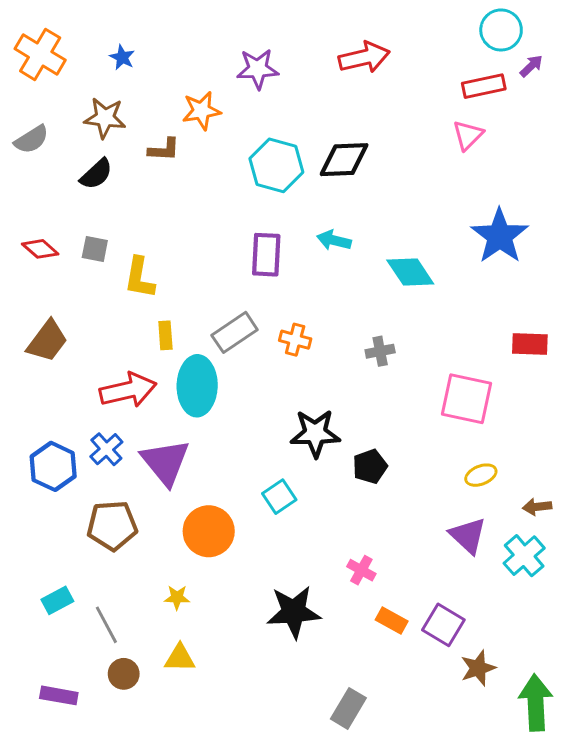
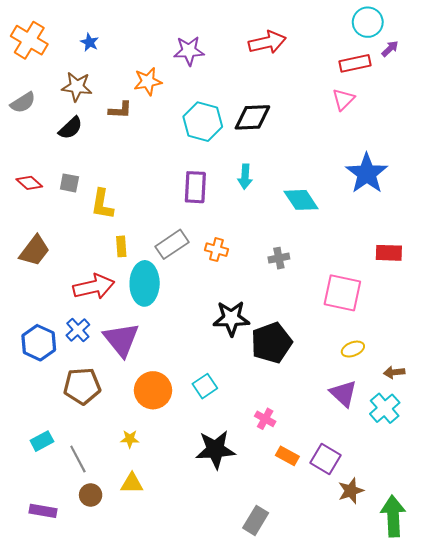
cyan arrow: (334, 240) -> (245, 177), turned -100
black pentagon: (370, 466) -> (271, 343), size x1.6
cyan square: (279, 497) -> (205, 386), moved

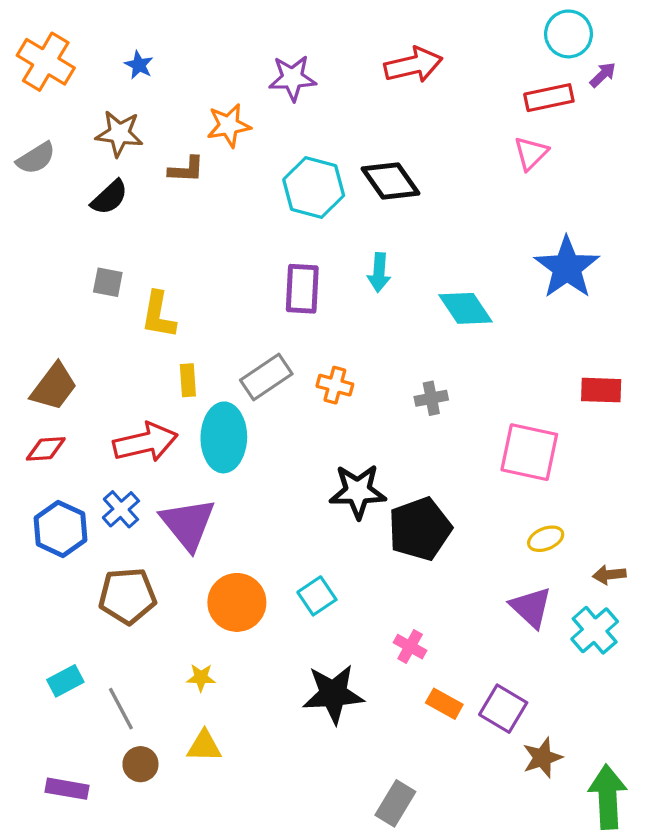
black diamond: (252, 117) -> (390, 181), turned 57
red diamond: (29, 183) -> (46, 449), moved, turned -45

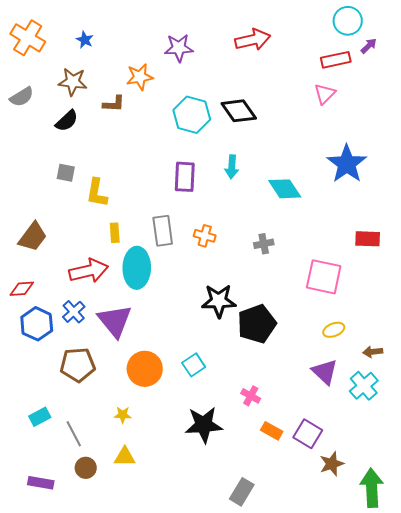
gray rectangle: (266, 377) -> (163, 231), turned -64
red diamond: (46, 449) -> (22, 289), moved

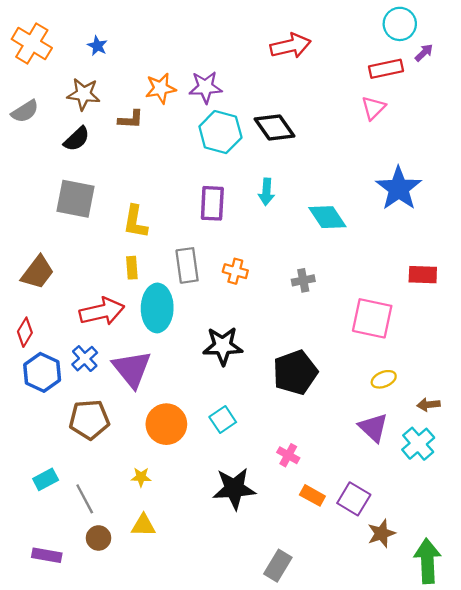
purple star: (179, 48) -> (205, 87), moved
gray square: (66, 173) -> (76, 199), size x1.8
yellow L-shape: (97, 193) -> (135, 222), moved
red diamond: (22, 289) -> (25, 332), turned -55
black star: (219, 301) -> (223, 346), moved

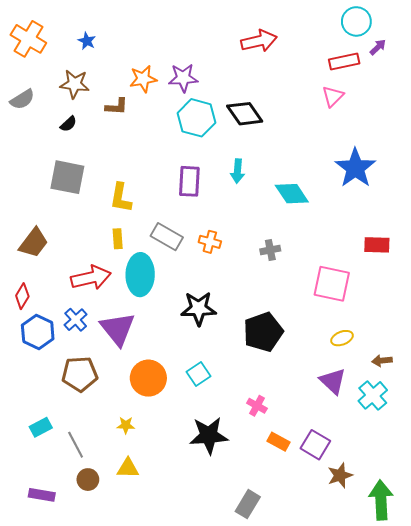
black semicircle: (77, 139) -> (68, 124), size x0.7
gray rectangle: (187, 265) -> (167, 237), turned -52

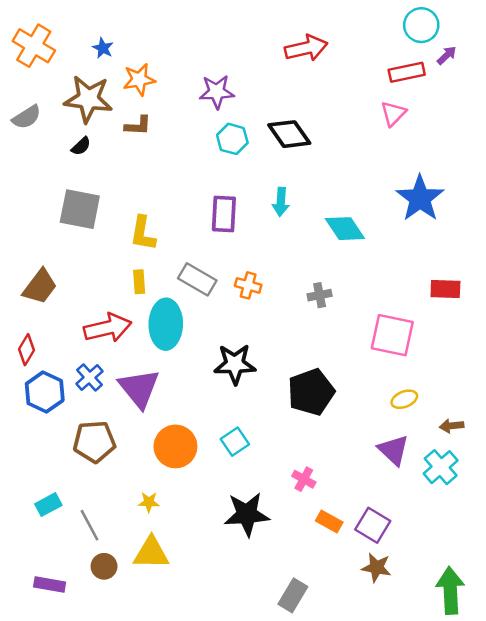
orange star: (143, 79) -> (139, 80), moved
brown star: (75, 84) -> (88, 99), size x1.4
cyan hexagon: (197, 118) -> (232, 139), size x0.7
yellow triangle: (128, 468) -> (151, 553), size x1.4
brown star: (340, 475) -> (376, 568), moved, turned 30

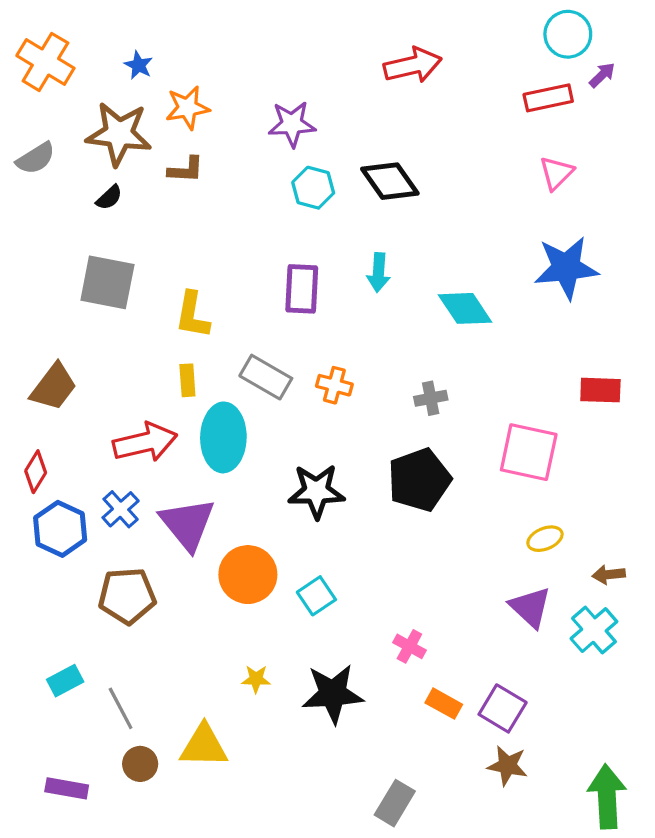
pink triangle: (393, 113) -> (556, 173), moved
blue star: (420, 198) -> (566, 268), turned 30
black pentagon: (311, 392) -> (419, 480), moved
orange circle: (175, 446) -> (248, 575), moved
yellow star: (149, 502) -> (256, 679), moved

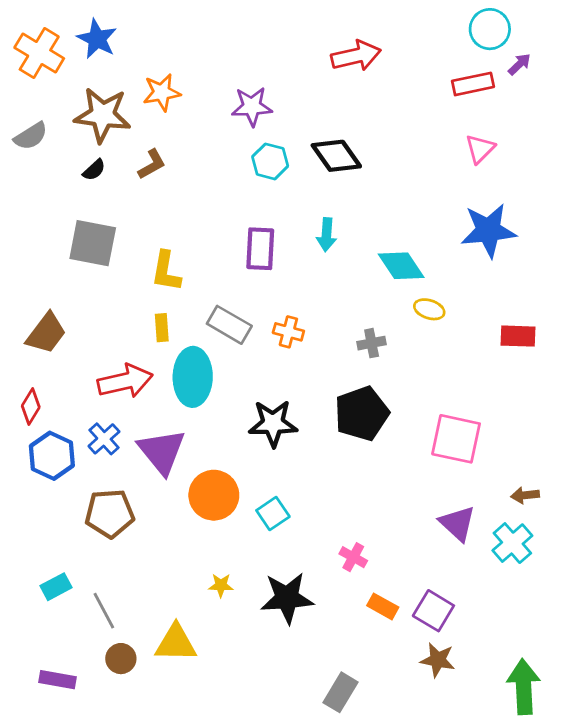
blue star: (139, 65) -> (97, 39), moved, size x1.6
brown L-shape: (186, 170) -> (152, 164), moved, turned -32
pink square: (529, 452) -> (456, 439), moved
yellow ellipse: (545, 539) -> (429, 309), moved, turned 40

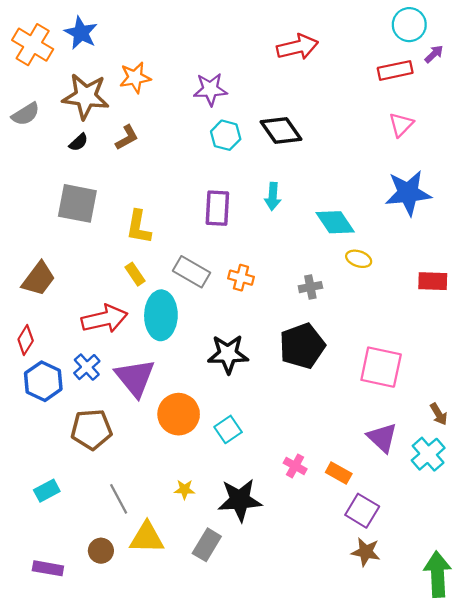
yellow rectangle: (162, 328) -> (135, 274), turned -30
brown arrow: (525, 495) -> (439, 414), turned -115
orange rectangle: (383, 606) -> (339, 473), moved
gray line: (104, 611) -> (119, 499), moved
gray rectangle: (341, 692) -> (207, 545), moved

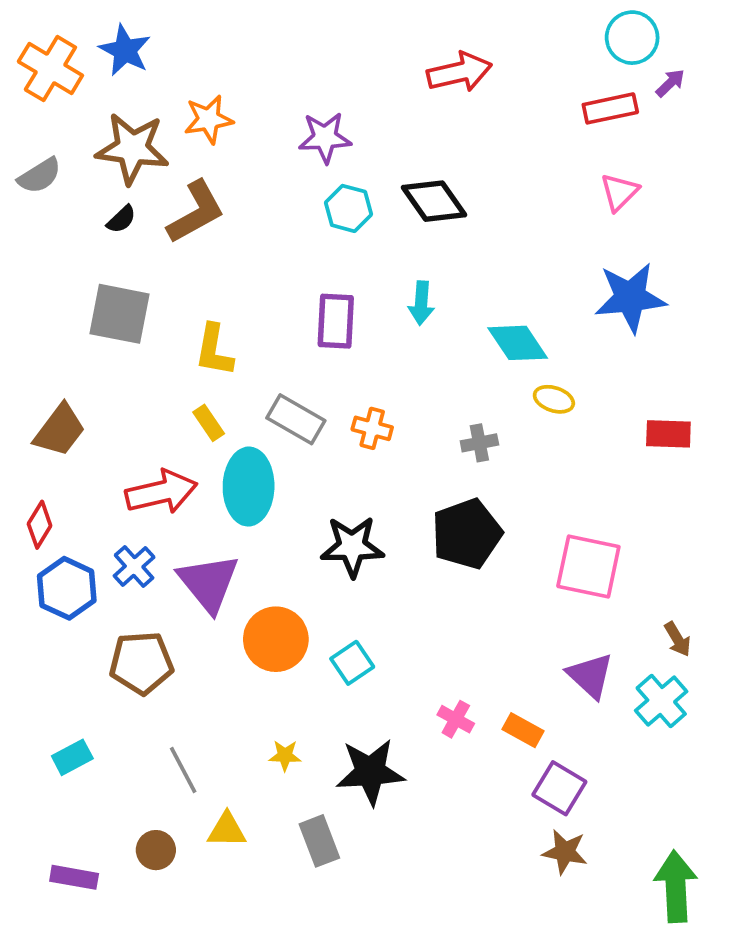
brown L-shape: (127, 138) -> (196, 212), size x1.6
yellow triangle: (147, 538) -> (227, 830), size x0.7
gray rectangle: (207, 545) -> (319, 841), turned -52

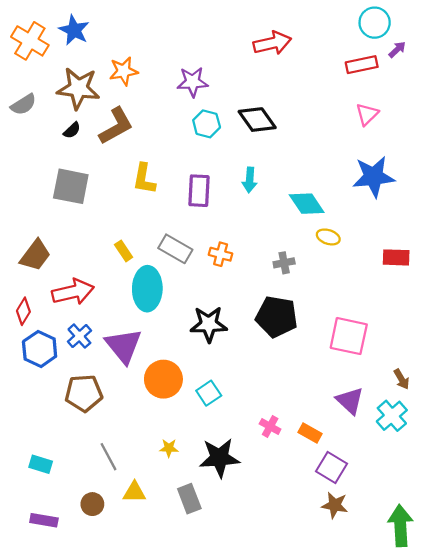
yellow L-shape: (214, 350) -> (144, 179), moved
red arrow: (161, 492) -> (73, 292), moved
black pentagon: (467, 534) -> (277, 317), turned 30
cyan rectangle: (72, 757) -> (41, 464), moved, turned 45

